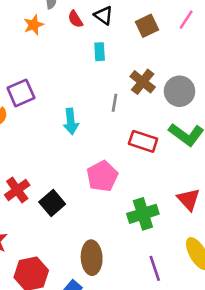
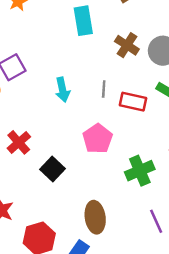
cyan rectangle: (100, 52) -> (83, 21), size x1.6
gray line: (114, 103) -> (104, 89), moved
red cross: (17, 190) -> (19, 142), moved

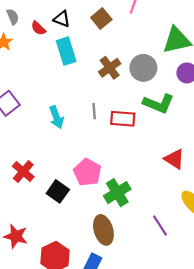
brown cross: (127, 45) -> (110, 68), turned 30
pink pentagon: (98, 139) -> (87, 172), moved
green cross: (140, 171) -> (117, 193), moved

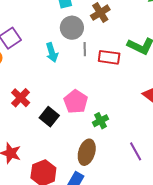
gray circle: (143, 68) -> (72, 28), moved
green cross: (117, 193) -> (100, 121), size x0.7
brown ellipse: (103, 230) -> (87, 152), turned 30

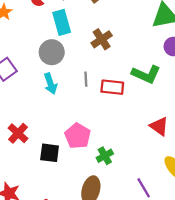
gray circle: (72, 28) -> (52, 52), moved
black square: (49, 117) -> (50, 153), turned -30

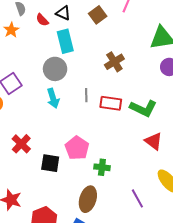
brown cross: (102, 39) -> (114, 62), moved
green L-shape: (146, 74) -> (143, 108), moved
green cross: (105, 156) -> (102, 167), turned 35

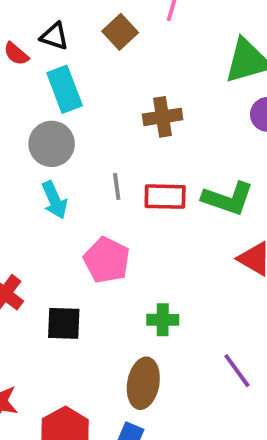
brown cross: (114, 62) -> (163, 117), turned 30
pink pentagon: (77, 148) -> (107, 260), moved

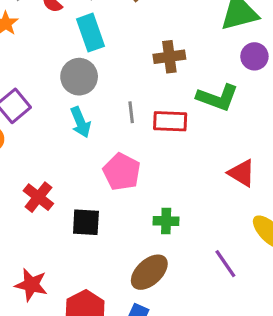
green L-shape: (228, 199) -> (217, 98), moved
brown ellipse: (143, 383) -> (149, 272), turned 36

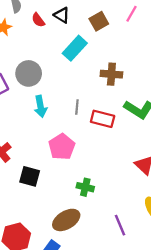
cyan rectangle: (91, 33) -> (75, 48), moved, turned 50
gray circle: (79, 77) -> (29, 73), moved

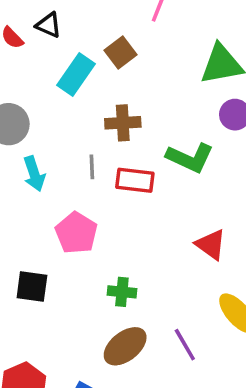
brown square: (99, 21) -> (120, 53), moved
brown cross: (111, 74) -> (123, 123), moved
brown ellipse: (66, 220) -> (125, 346), moved

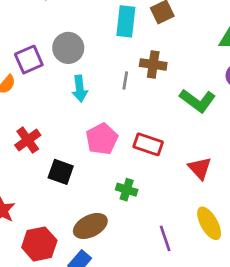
cyan rectangle: (76, 74) -> (126, 21), turned -40
gray line: (92, 167) -> (125, 81), moved
red rectangle: (135, 180) -> (148, 144), moved
brown ellipse: (125, 346) -> (90, 226), moved

